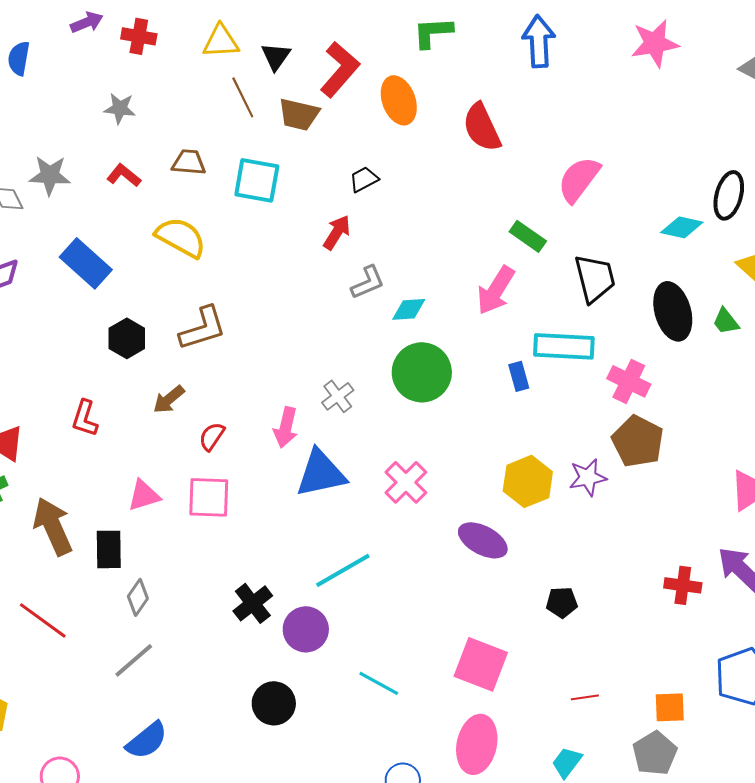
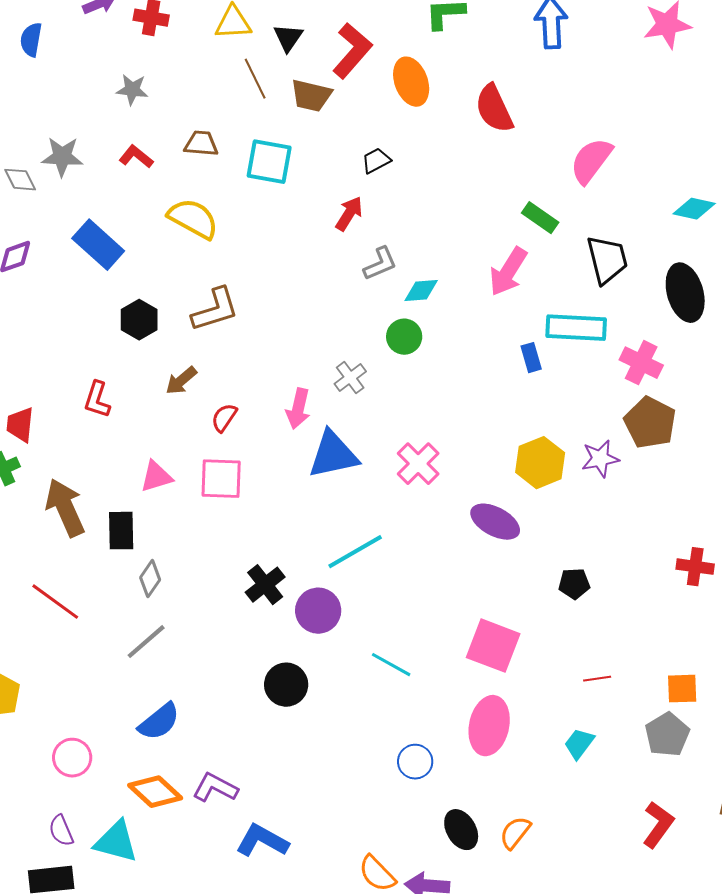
green circle: (422, 372) -> (404, 337), moved, size x0.6

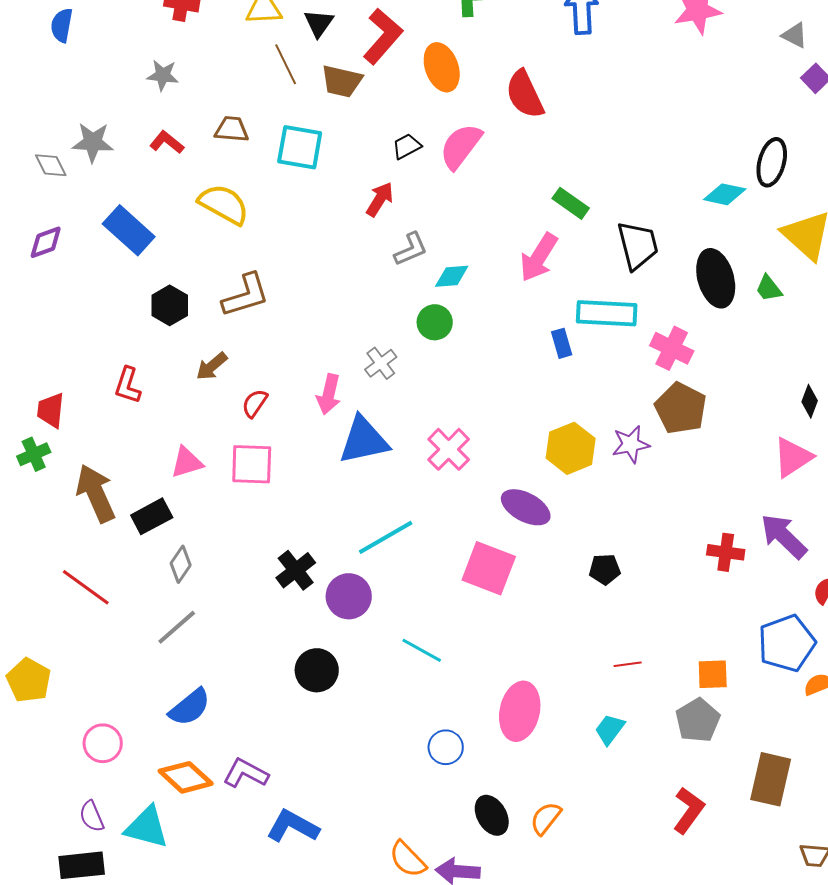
pink semicircle: (591, 161) -> (461, 146), moved
black rectangle: (121, 531) -> (152, 516), turned 63
pink square: (493, 646) -> (489, 568), moved

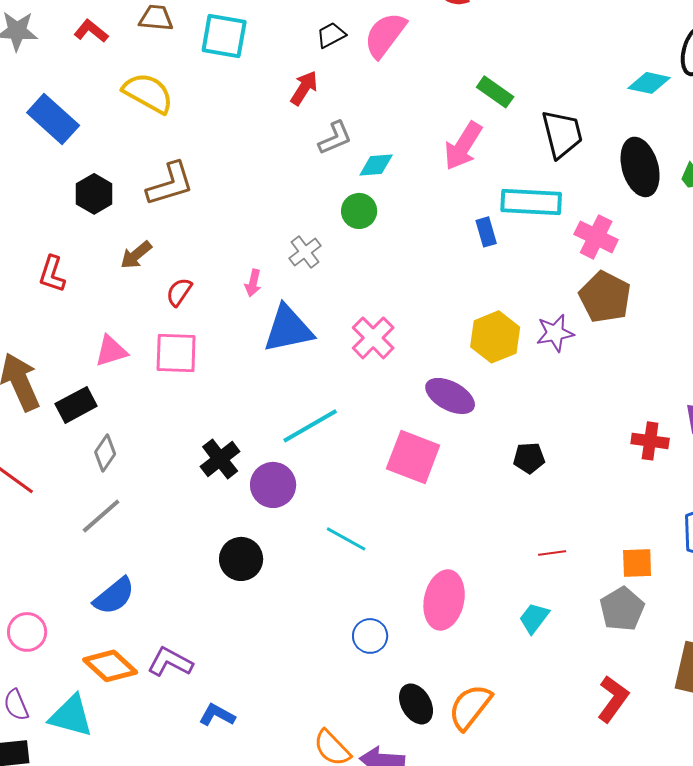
pink arrow: (329, 394) -> (253, 283), size x0.7
orange semicircle: (546, 818) -> (470, 707), size x1.4
blue L-shape: (293, 826) -> (217, 715), size x0.7

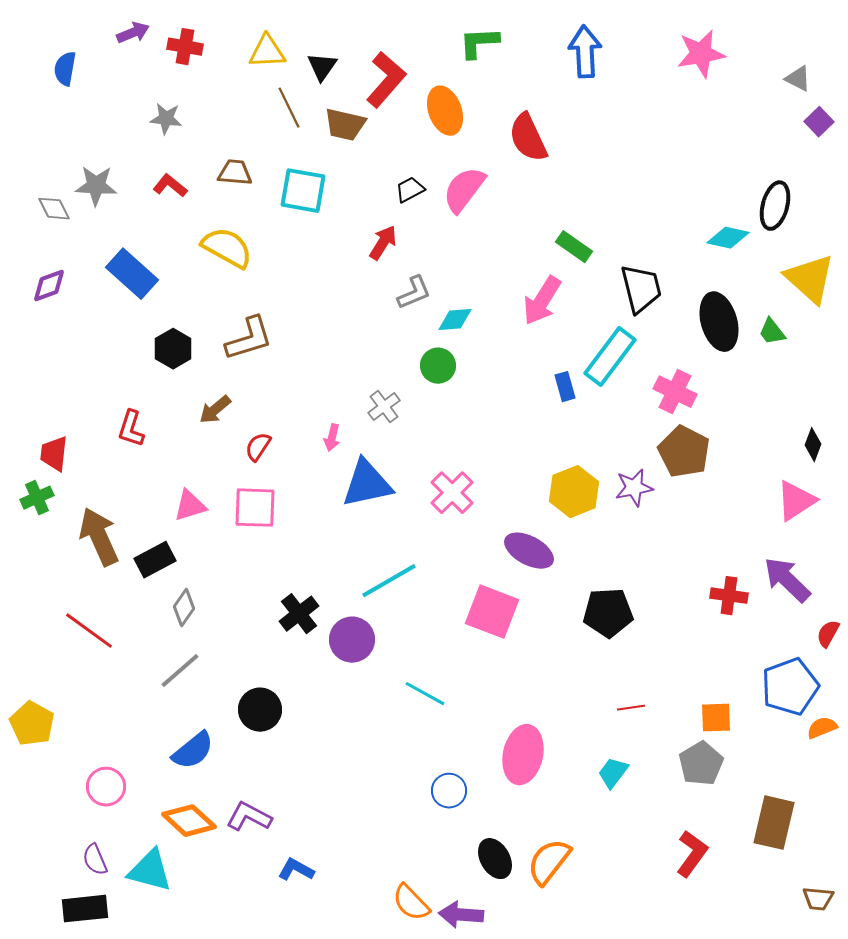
cyan rectangle: (531, 202) -> (610, 357), turned -56
black pentagon: (529, 458) -> (608, 613), size x1.6
black circle: (241, 559) -> (260, 710), moved

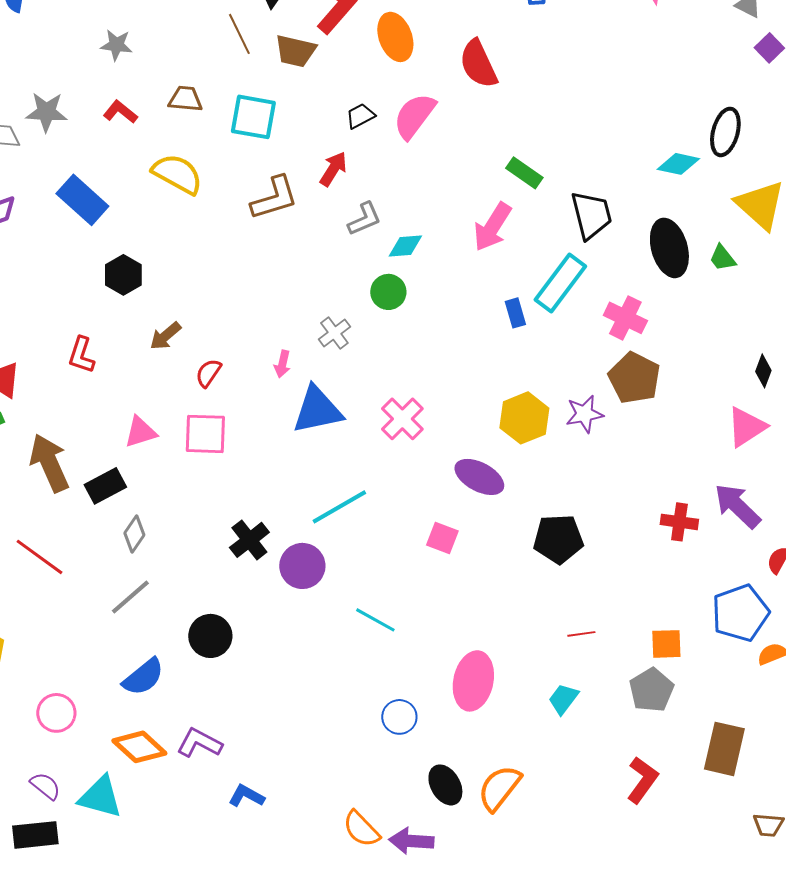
brown L-shape: (249, 339) -> (274, 198), moved
pink square: (492, 612) -> (442, 538), size x0.6
purple semicircle: (95, 860) -> (45, 786), turned 152

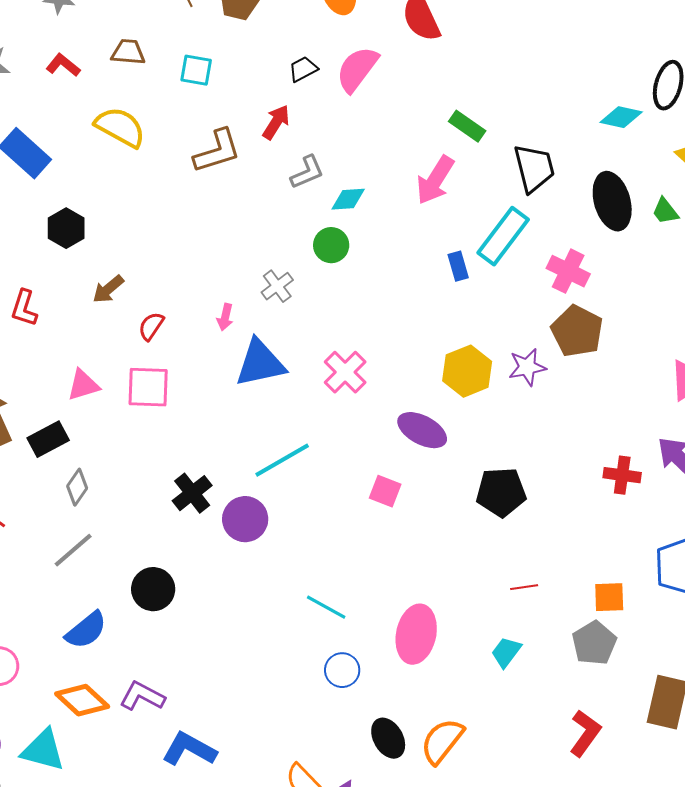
cyan square: (253, 117) -> (196, 70), size x0.7
cyan line: (375, 620) -> (326, 607), moved
blue L-shape: (246, 796) -> (189, 749), size x1.5

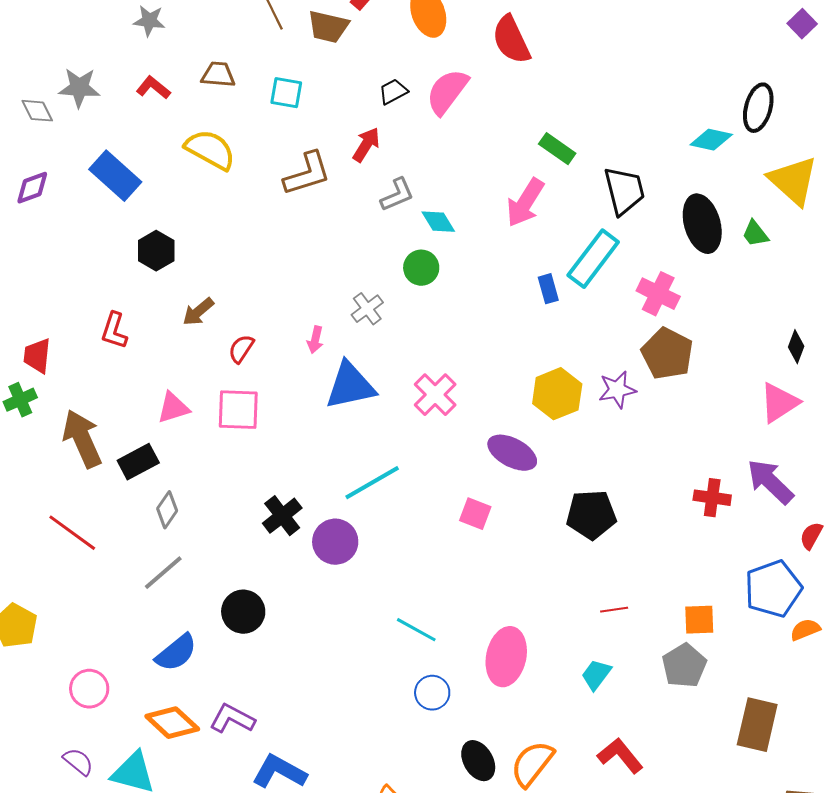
cyan diamond: (348, 199) -> (438, 222), turned 63
red L-shape: (585, 733) -> (620, 756), moved, turned -75

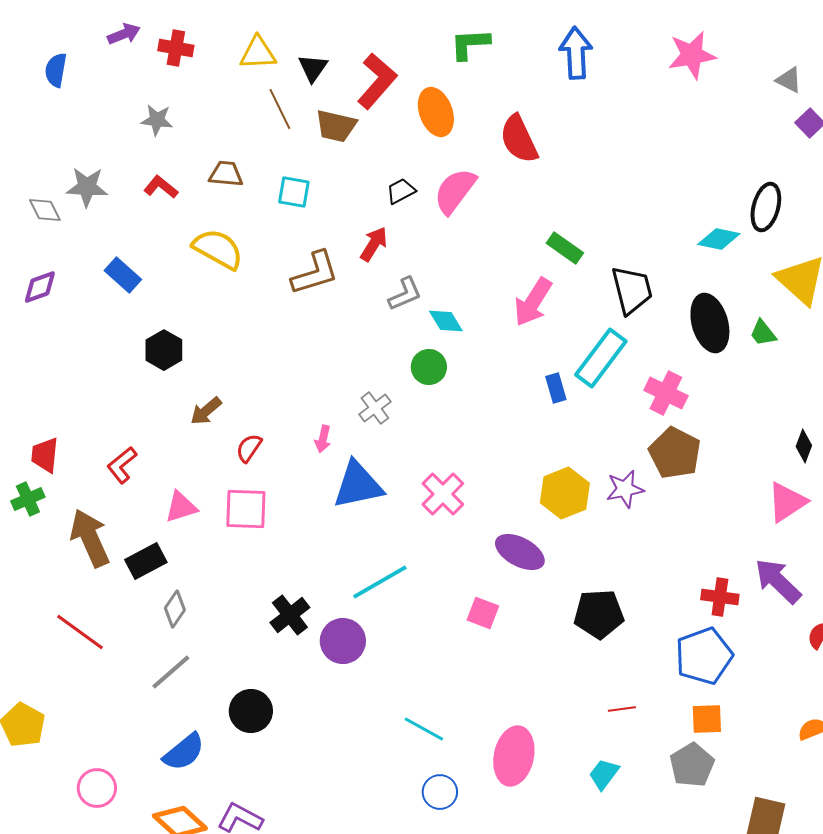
blue rectangle: (115, 176) -> (123, 275), size x0.7
red L-shape: (114, 331) -> (122, 465), moved, turned 33
blue pentagon: (773, 589) -> (704, 656), moved

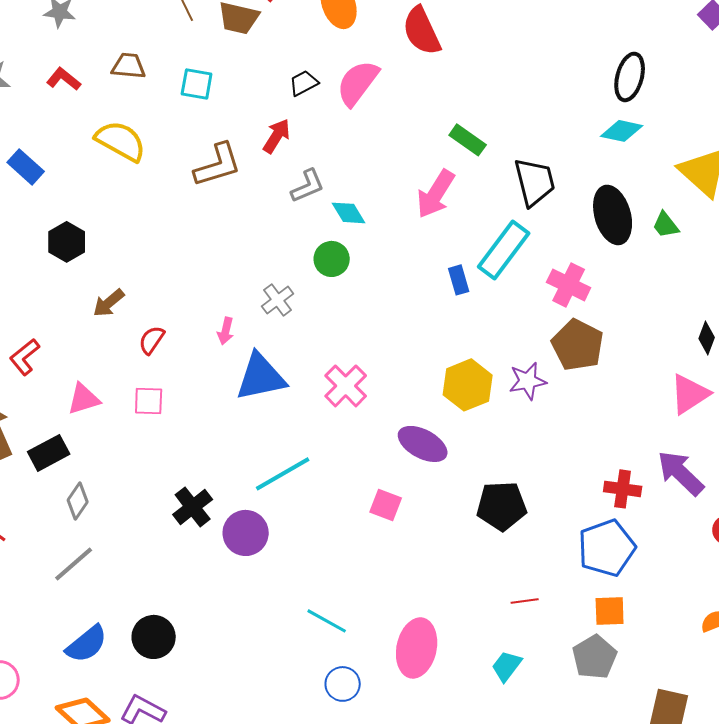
black ellipse: (766, 207) -> (630, 77), moved
pink square: (246, 509) -> (149, 401), size x0.7
black circle: (251, 711) -> (154, 637), moved

